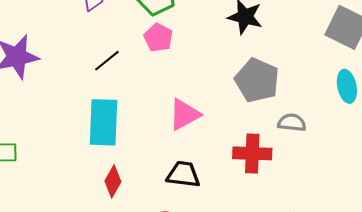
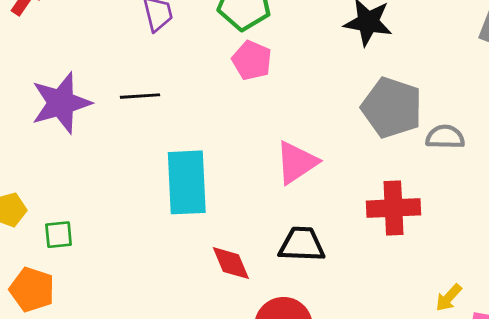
black line: (107, 61) -> (140, 96), moved, turned 40
gray semicircle: (292, 123) -> (445, 137), moved
red diamond: (113, 181) -> (231, 263), moved, turned -48

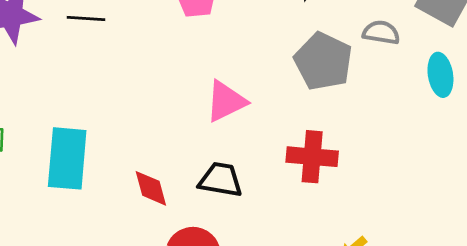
gray semicircle: (445, 137) -> (381, 32), moved
cyan rectangle: (187, 182) -> (67, 158), moved

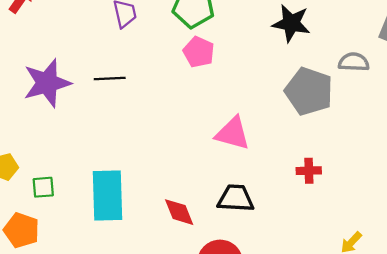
pink triangle: (226, 101) -> (233, 133), turned 48
red cross: (312, 157) -> (309, 171), size x0.6

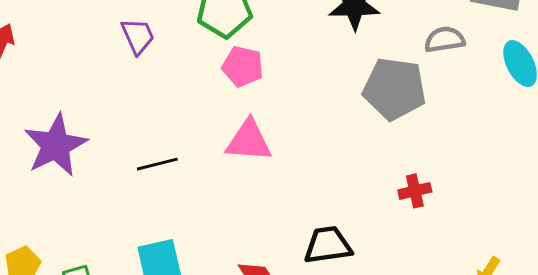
black line: (110, 79) -> (157, 164), moved
pink triangle: (233, 133) -> (249, 141), moved

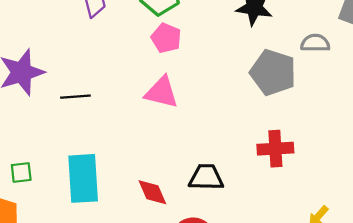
black line: (157, 164) -> (75, 97), moved
red cross: (415, 191) -> (275, 149), size x1.5

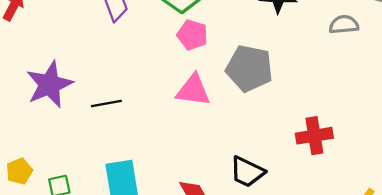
gray pentagon: (273, 72) -> (249, 68), moved
black trapezoid: (206, 177) -> (247, 172), turned -150

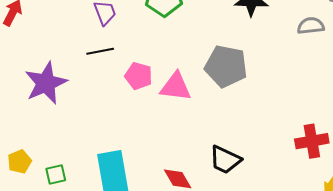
pink pentagon: (192, 35) -> (139, 76), moved
black line: (106, 104) -> (100, 51), moved
red cross: (314, 136) -> (312, 141), moved

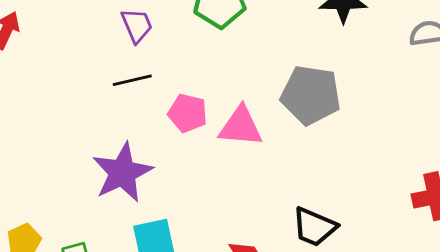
purple star: (46, 83) -> (122, 173), moved

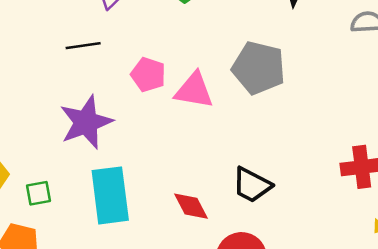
black line: (132, 80) -> (83, 46), moved

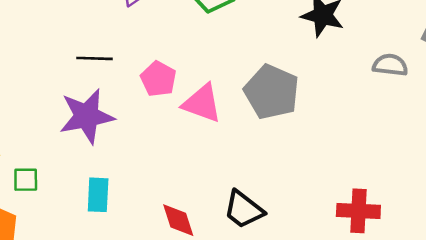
black line: (83, 46) -> (95, 58), moved
cyan rectangle: (110, 195) -> (98, 195), size x0.6

